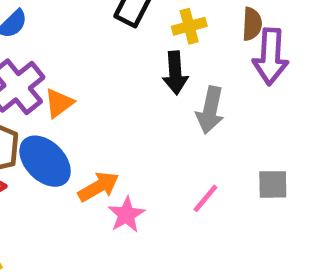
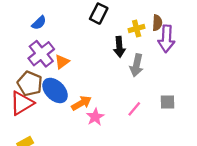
yellow cross: (189, 26) -> (137, 28), moved

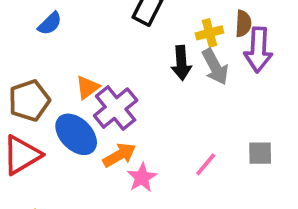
purple cross: (41, 54) -> (116, 108), moved
gray arrow: (137, 65) -> (215, 67), moved, turned -40
brown pentagon: (30, 84) -> (29, 101), moved, turned 30

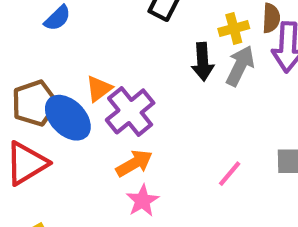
gray arrow: (215, 67) -> (240, 66), turned -126
blue ellipse: (76, 134) -> (68, 118), moved
pink star: (142, 178) -> (143, 201), moved

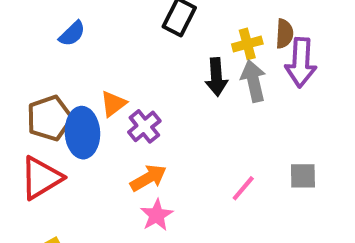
gray arrow: (240, 66) -> (253, 81), turned -39
purple cross: (130, 111) -> (144, 126), size x0.7
blue ellipse: (68, 118) -> (82, 133), turned 42

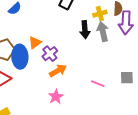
orange arrow: (148, 178) -> (58, 71), moved
pink line: (243, 188) -> (98, 84), turned 72

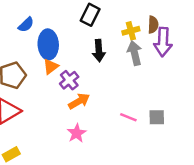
black arrow: (85, 30) -> (99, 51), moved
blue ellipse: (20, 57) -> (48, 44), moved
gray square: (127, 78) -> (157, 117), moved

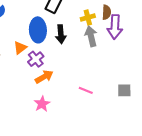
blue ellipse: (48, 44) -> (38, 30), moved
gray square: (157, 117) -> (124, 90), moved

